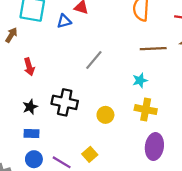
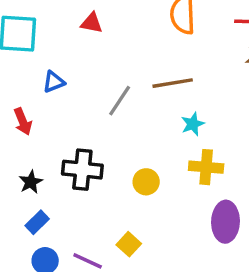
blue triangle: (64, 21) -> (54, 82), moved
brown line: (153, 49) -> (173, 83), moved
blue rectangle: (31, 134) -> (37, 222), turned -40

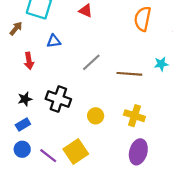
brown line: (173, 83) -> (129, 74), moved
cyan star: (193, 124) -> (161, 64), moved
yellow square: (129, 244) -> (76, 151), size x1.6

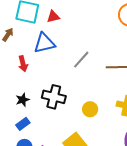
red triangle: (86, 11) -> (53, 17), moved, turned -32
blue triangle: (54, 41) -> (44, 43), size x1.6

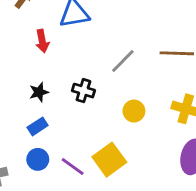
gray line: (81, 60) -> (123, 61), moved
black cross: (54, 97) -> (83, 91), size x0.7

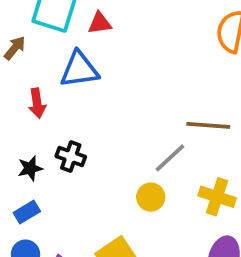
gray line: (123, 61) -> (170, 158), moved
black cross: (83, 91) -> (71, 156), moved

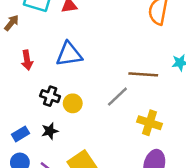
blue triangle: (79, 70) -> (69, 54), moved
black star: (30, 168) -> (50, 131), moved
yellow circle: (151, 197) -> (73, 103), moved

